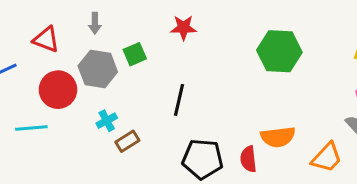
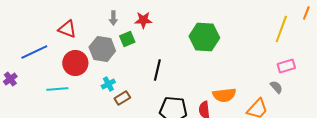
gray arrow: (95, 23) -> (113, 18), moved
red star: (183, 28) -> (143, 20), moved
green hexagon: (279, 51) -> (204, 37), moved

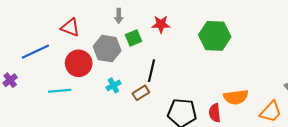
red star: (143, 20) -> (161, 24), moved
black line: (157, 70) -> (151, 71), moved
brown rectangle: (122, 98) -> (141, 93), moved

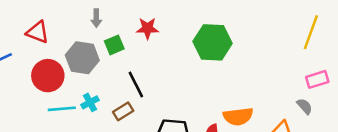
black line: (151, 71) -> (136, 85), turned -40
cyan line: (60, 91) -> (62, 109), moved

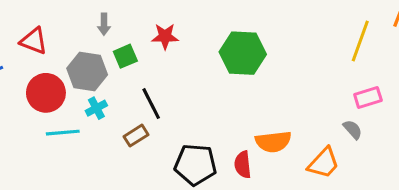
cyan cross: (90, 102) -> (96, 108), moved

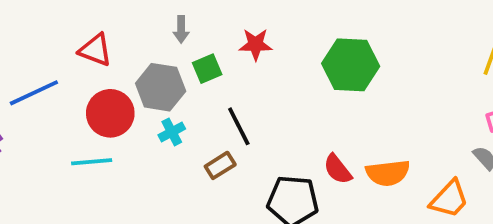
cyan line: (63, 133) -> (92, 162), moved
red semicircle: (243, 165) -> (338, 169), moved, turned -32

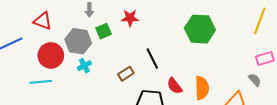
green hexagon: (351, 65) -> (200, 29), moved
black line: (239, 126) -> (152, 58), moved
brown rectangle: (220, 165) -> (126, 74), moved
orange semicircle: (388, 173) -> (202, 88), turned -85

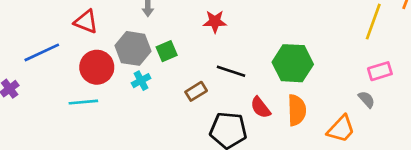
red star: (130, 18) -> (215, 22), moved
green hexagon: (200, 29) -> (293, 63), moved
green square: (104, 31) -> (167, 51), moved
black line: (152, 58) -> (231, 71), turned -45

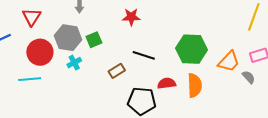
red triangle: (86, 22) -> (32, 17), turned 42
red semicircle: (260, 107) -> (167, 83), turned 120
orange trapezoid: (341, 129) -> (229, 62), moved

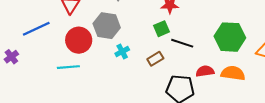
green square: (94, 40) -> (161, 29), moved
cyan cross: (74, 63) -> (122, 52), moved
orange semicircle: (195, 85) -> (233, 73), turned -80

